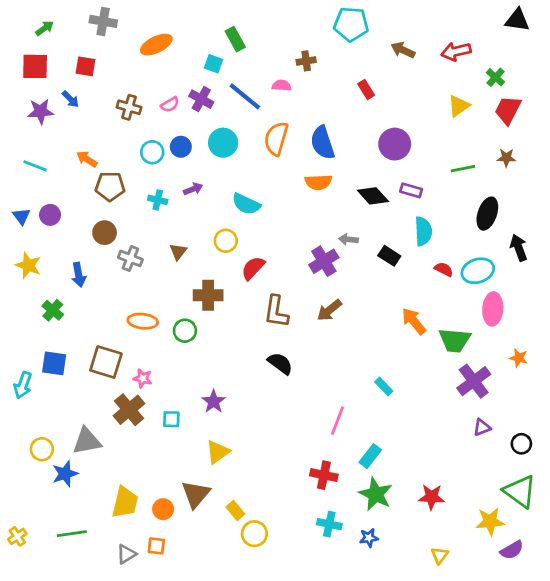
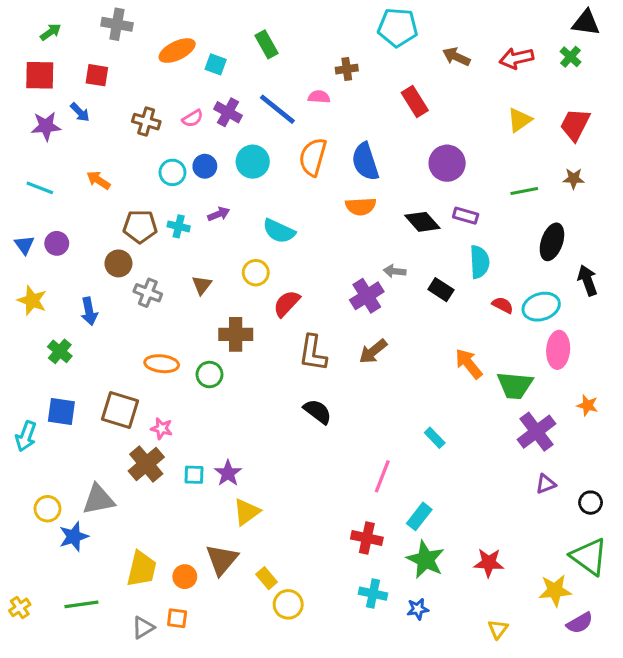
cyan square: (214, 64) -> (216, 64), moved
green cross: (496, 77) -> (570, 57), moved
red rectangle: (366, 90) -> (415, 101), size x1.4
brown pentagon: (110, 186) -> (140, 226), moved
purple star: (214, 402) -> (228, 473), moved

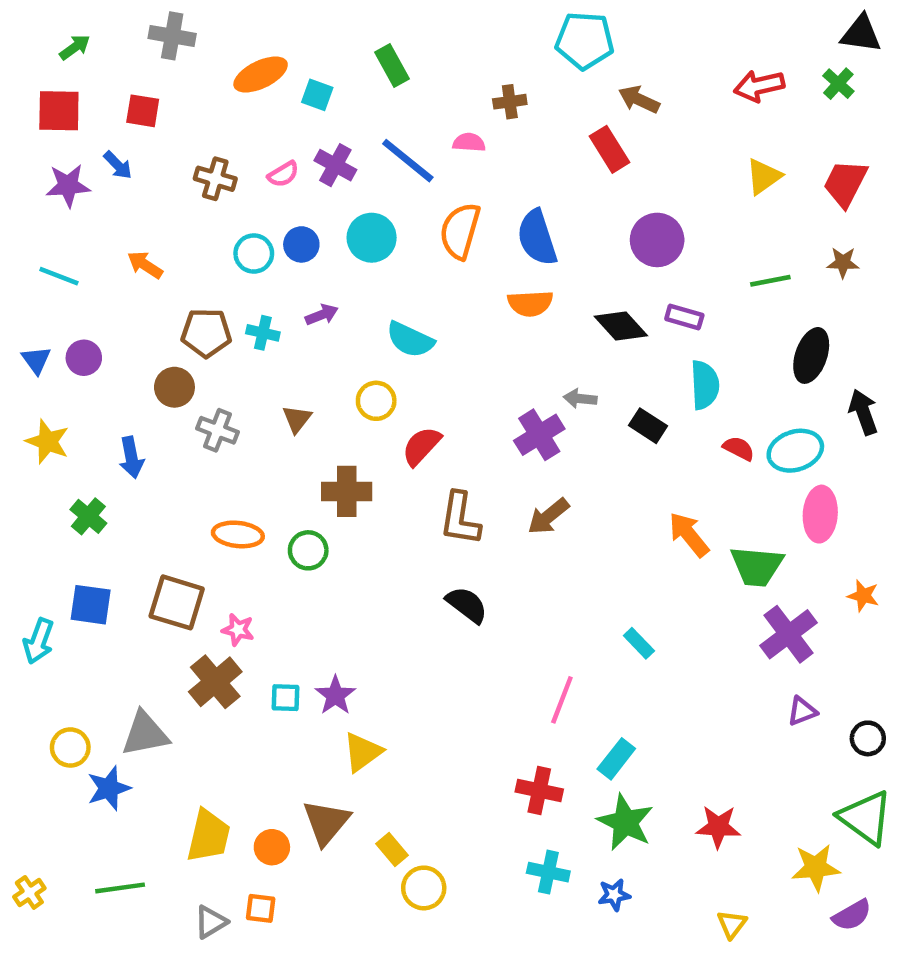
brown arrow: (456, 57) -> (639, 99), moved

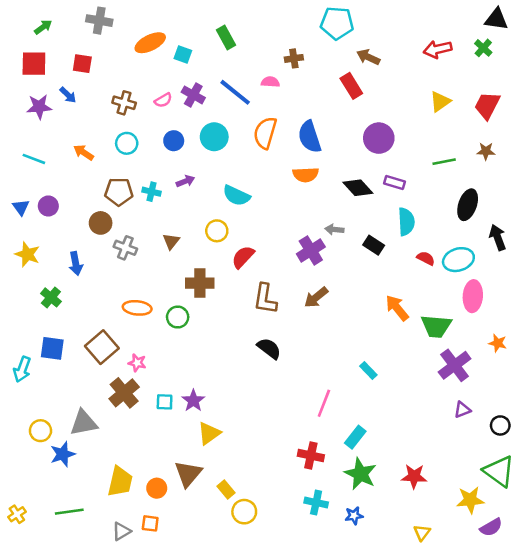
cyan circle: (254, 254) -> (127, 143), moved
brown square: (177, 602) -> (102, 347), turned 32

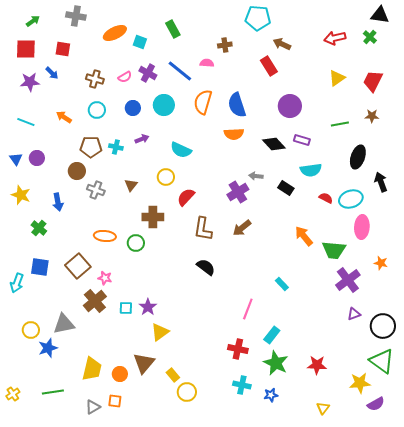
cyan semicircle: (406, 222) -> (311, 170), turned 85
black circle: (500, 425) -> (383, 326), size x1.6

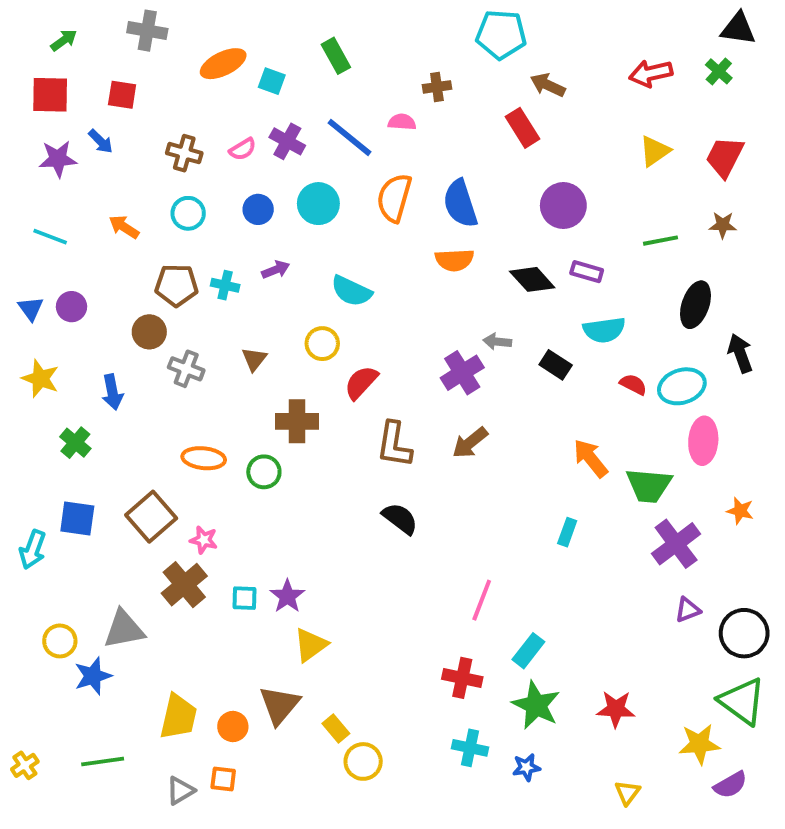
cyan rectangle: (282, 284) -> (567, 532), moved, turned 64

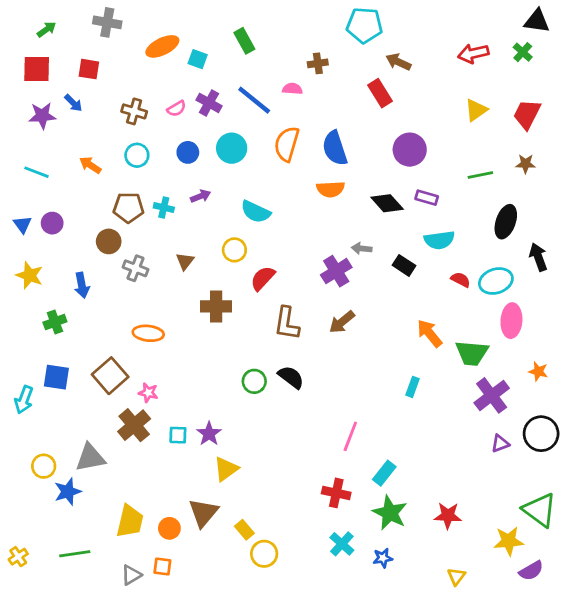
green cross: (75, 443) -> (55, 322), turned 30
green circle: (264, 472) -> (254, 381), moved
black circle: (744, 633) -> (541, 434), moved
cyan cross: (470, 748) -> (342, 544), turned 30

